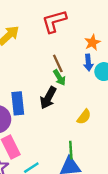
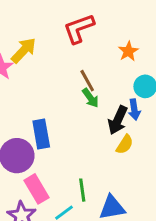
blue arrow: (88, 63) -> (134, 110), moved
black arrow: (48, 98) -> (118, 120), moved
green line: (71, 150) -> (82, 190), moved

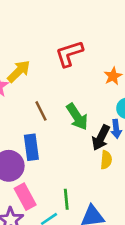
brown line: (87, 81) -> (41, 111), moved
green arrow: (90, 98) -> (77, 117), size x1.5
yellow semicircle: (125, 144) -> (106, 160), turned -30

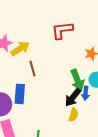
yellow arrow: (19, 71) -> (20, 49), moved
green arrow: (77, 117) -> (77, 80), moved

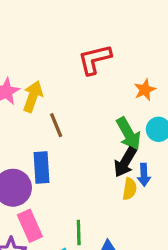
yellow arrow: (20, 49) -> (33, 97), turned -30
blue arrow: (86, 93) -> (144, 175), moved

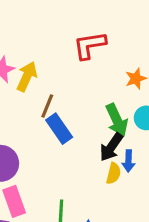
brown line: (56, 125) -> (47, 106), turned 40
blue rectangle: (42, 168) -> (59, 129), moved, turned -36

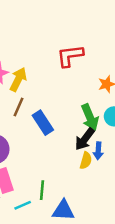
brown line: (47, 106) -> (19, 107), moved

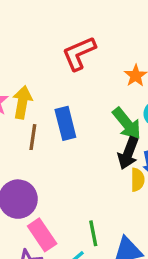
blue rectangle: (43, 123) -> (65, 123), moved, turned 35

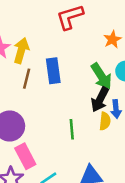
green line: (93, 233) -> (72, 129), moved

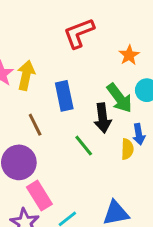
brown line: (27, 79) -> (35, 125), moved, turned -36
black arrow: (100, 99) -> (103, 118), moved, turned -30
green line: (72, 129) -> (84, 146), moved, turned -30

